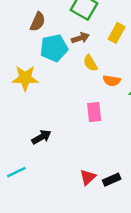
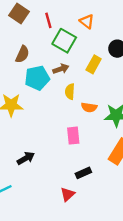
yellow semicircle: (90, 63) -> (70, 92), turned 35
black rectangle: (112, 180) -> (83, 173), moved

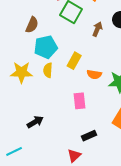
yellow rectangle: (94, 64) -> (74, 61), moved
brown arrow: (61, 69) -> (97, 29), moved, turned -48
yellow semicircle: (70, 92) -> (48, 70), moved

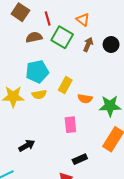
brown semicircle: (32, 25) -> (34, 37), moved, turned -126
brown arrow: (97, 29) -> (88, 45), moved
yellow semicircle: (48, 70) -> (39, 94), turned -104

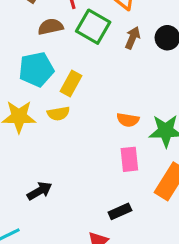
cyan pentagon: (37, 72) -> (36, 69), moved
yellow rectangle: (65, 85) -> (71, 84), moved
pink rectangle: (70, 125) -> (129, 159), moved

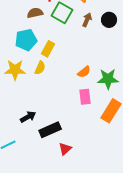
yellow semicircle: (58, 114) -> (40, 68), turned -56
orange semicircle: (128, 120) -> (84, 72), turned -48
black rectangle: (120, 211) -> (50, 130), moved, size x1.5

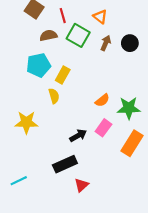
yellow semicircle: (40, 68) -> (54, 96), turned -40
yellow star: (15, 70) -> (26, 122), moved
pink rectangle: (85, 97) -> (103, 128), turned 42
black arrow: (28, 117) -> (78, 136), moved

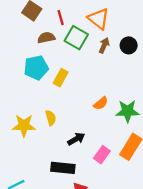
orange triangle: (100, 17) -> (99, 19), size x1.5
yellow semicircle: (54, 96) -> (51, 118), moved
pink rectangle: (103, 128) -> (102, 155), moved
black rectangle: (65, 164) -> (63, 168), turned 30

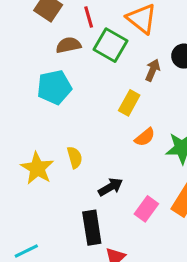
brown arrow: (104, 45) -> (153, 70), moved
yellow rectangle: (61, 78) -> (129, 103), moved
yellow star: (24, 126) -> (37, 168), turned 30
black rectangle: (63, 168) -> (92, 228), turned 75

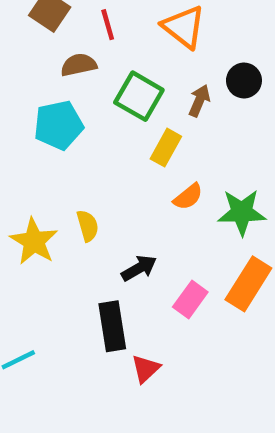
green square: (110, 45) -> (139, 96), moved

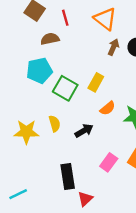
green square: (139, 96) -> (65, 88), moved
brown arrow: (199, 101) -> (113, 47), moved
yellow star: (34, 241) -> (26, 132), turned -30
black arrow: (139, 268) -> (84, 131), moved

